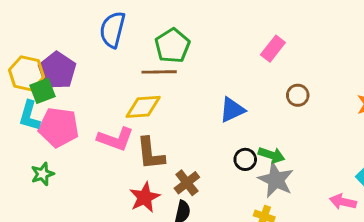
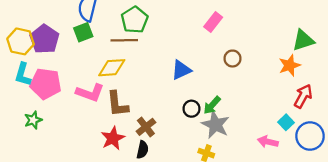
green square: (43, 91) -> (83, 32), moved
green arrow: (271, 155) -> (212, 105), turned 114

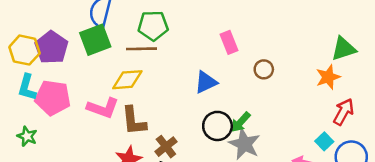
green pentagon: (135, 20) -> (153, 26), turned 30
pink rectangle: (213, 22) -> (229, 42), moved, turned -60
green square: (83, 32) -> (95, 40), size x1.4
black circle: (191, 109) -> (217, 126), size x1.5
green star: (33, 120) -> (27, 136), moved, turned -30

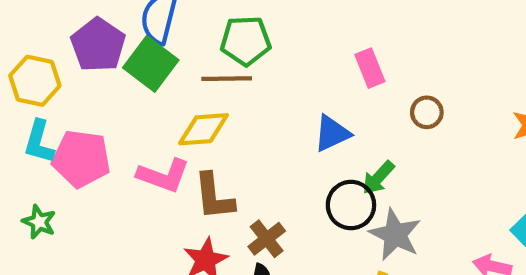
green square: (95, 40) -> (151, 64), turned -32
purple pentagon: (51, 47) -> (98, 45), moved
green arrow: (241, 122) -> (378, 178), moved

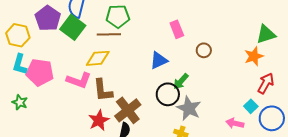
brown cross: (267, 239) -> (128, 110), size x1.5

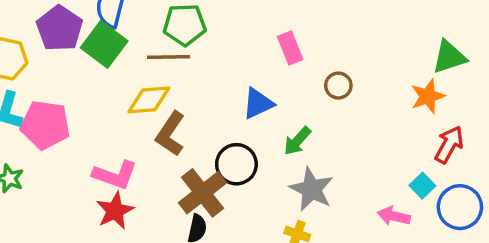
pink L-shape: (79, 80) -> (115, 175), moved
brown L-shape: (103, 90) -> (170, 134), moved, turned 40
black circle: (168, 94) -> (236, 164), moved
red star: (99, 120) -> (115, 211), moved

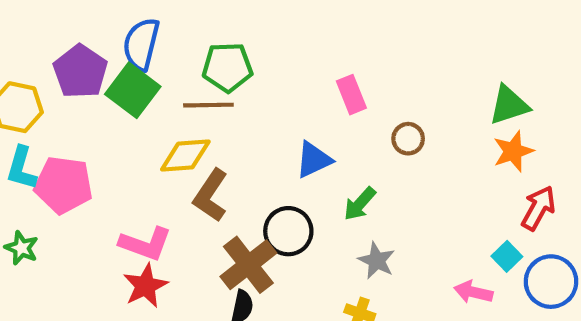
green triangle: (449, 57) -> (509, 105), moved
gray star: (312, 189) -> (377, 261), size x0.7

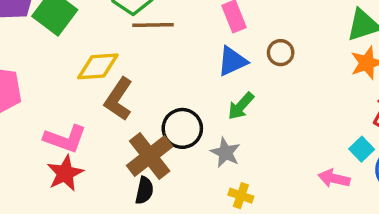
brown line: (208, 105) -> (153, 25), moved
blue triangle: (314, 160) -> (232, 61), moved
gray star: (377, 261) -> (225, 153), moved

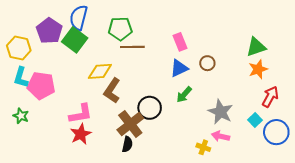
pink L-shape: (65, 139) -> (81, 114), turned -30
gray star: (225, 153) -> (221, 112), moved, size x1.4
pink arrow: (334, 178) -> (221, 136), moved
yellow cross: (241, 196) -> (203, 147), moved

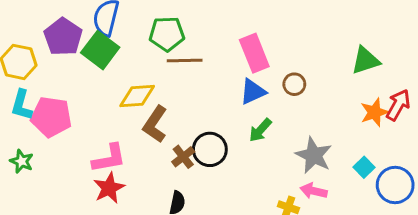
pink rectangle: (180, 42) -> (254, 53), size x1.4
orange star: (258, 69) -> (374, 112), moved
red arrow: (270, 97) -> (398, 105), moved
brown cross: (130, 124) -> (183, 157), moved, size x0.6

